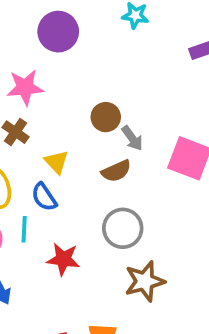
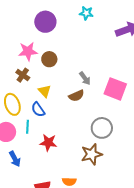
brown circle: (106, 117) -> (49, 59), moved
gray circle: (123, 228) -> (102, 128), moved

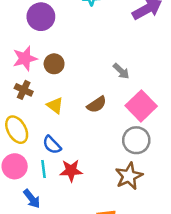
gray arrow: (85, 78) -> (121, 71), moved
pink square: (115, 89) -> (141, 106), moved, turned 35
blue semicircle: (38, 110) -> (52, 145), moved
cyan line: (28, 127) -> (44, 169), moved

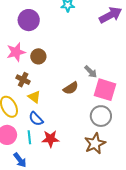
gray arrow: (121, 71) -> (91, 72), moved
brown cross: (24, 90) -> (23, 80), moved
yellow triangle: (55, 105) -> (34, 97), moved
pink square: (141, 106) -> (105, 90), turned -30

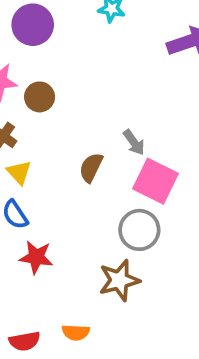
brown semicircle: (71, 88) -> (91, 167), turned 140

